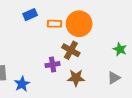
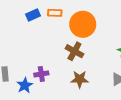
orange rectangle: (55, 24) -> (55, 13), moved
purple cross: (53, 65) -> (41, 74), moved

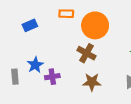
blue rectangle: (33, 15) -> (30, 25), moved
blue star: (25, 85) -> (35, 65), moved

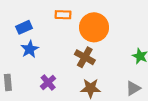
blue star: (35, 65) -> (30, 49), moved
purple cross: (52, 77) -> (48, 82), turned -32

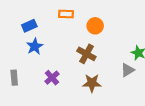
orange circle: (94, 27) -> (95, 26), size x0.6
gray triangle: (133, 88) -> (127, 70), moved

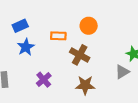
orange rectangle: (66, 14) -> (58, 36), moved

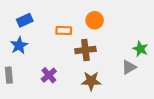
blue star: (26, 47) -> (19, 45), moved
brown cross: (80, 55) -> (85, 50), turned -36

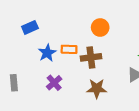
orange rectangle: (64, 31) -> (69, 49), moved
blue star: (19, 45) -> (47, 53), moved

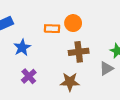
orange rectangle: (69, 49) -> (52, 29), moved
brown cross: (91, 57) -> (79, 52), moved

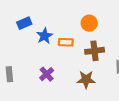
orange rectangle: (52, 29) -> (66, 42), moved
blue star: (22, 47) -> (45, 36), moved

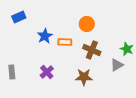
blue rectangle: (24, 23) -> (19, 17), moved
brown cross: (95, 51) -> (92, 50), turned 30

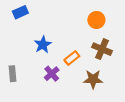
blue star: (45, 36) -> (43, 45), moved
orange rectangle: (65, 42) -> (72, 58), moved, turned -40

